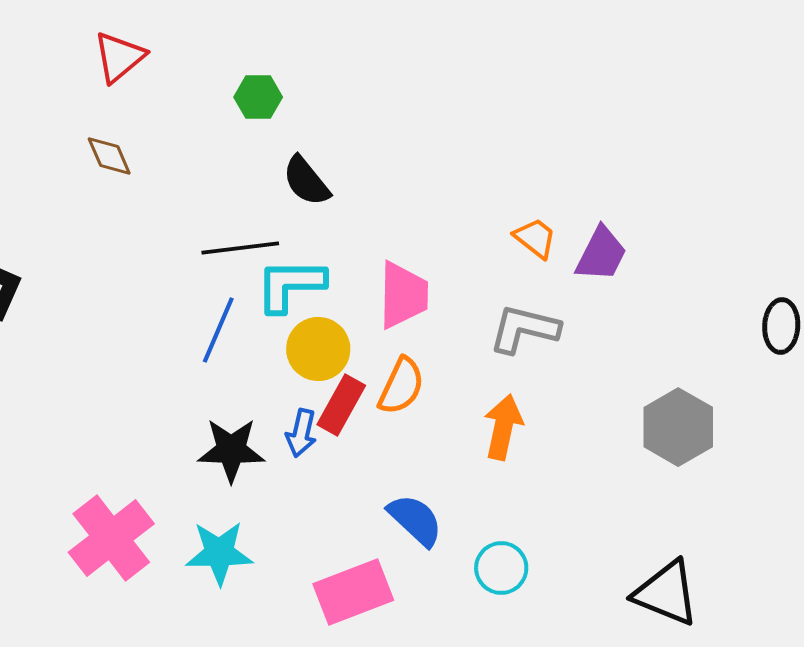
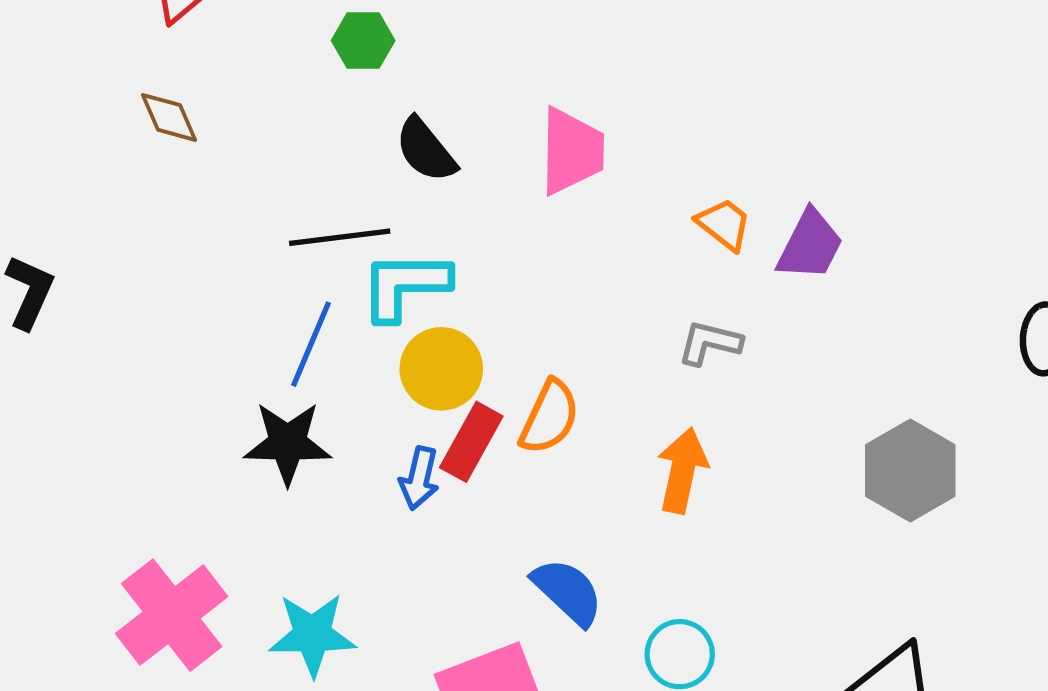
pink trapezoid: (403, 295) -> (572, 151), moved
gray L-shape: (524, 329) -> (710, 343), size x0.7
black star: (231, 450) -> (288, 443), moved

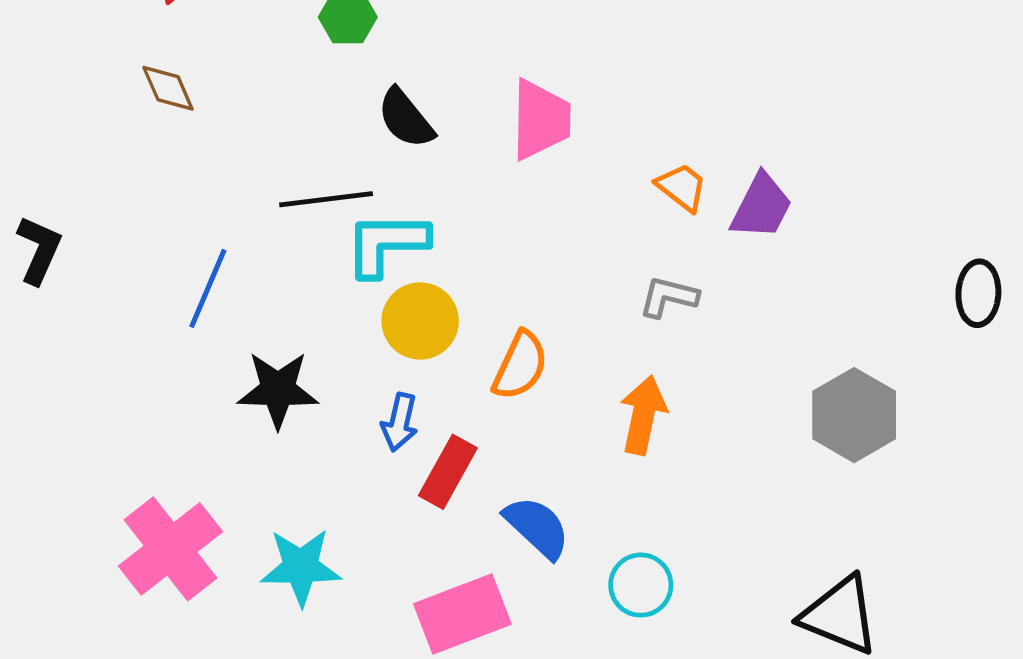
blue line: (311, 344) -> (208, 288), moved
red rectangle: (471, 442) -> (448, 472), moved

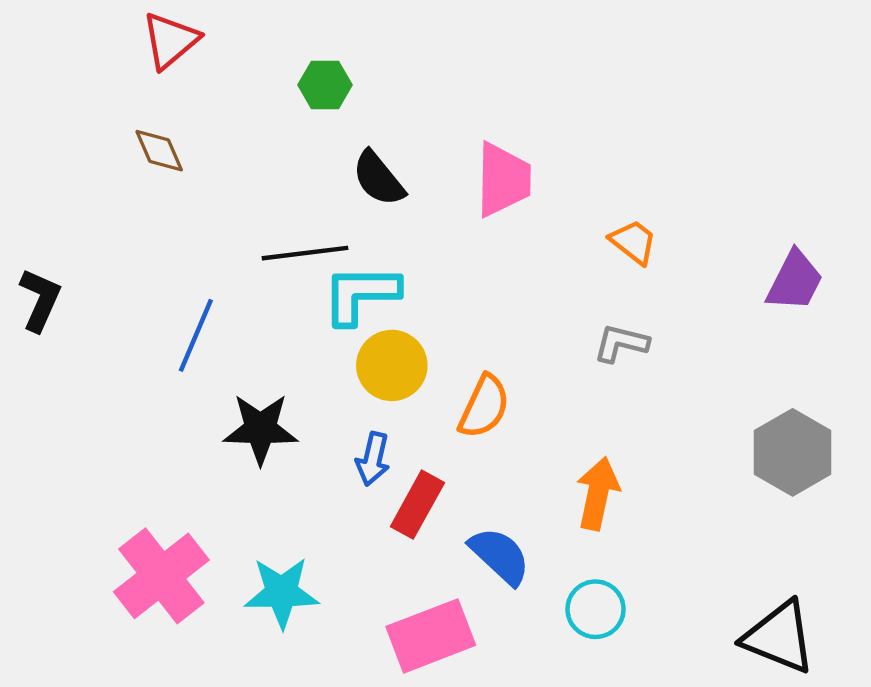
purple trapezoid: (761, 206) -> (795, 281), moved
orange arrow: (643, 415) -> (598, 493), moved

